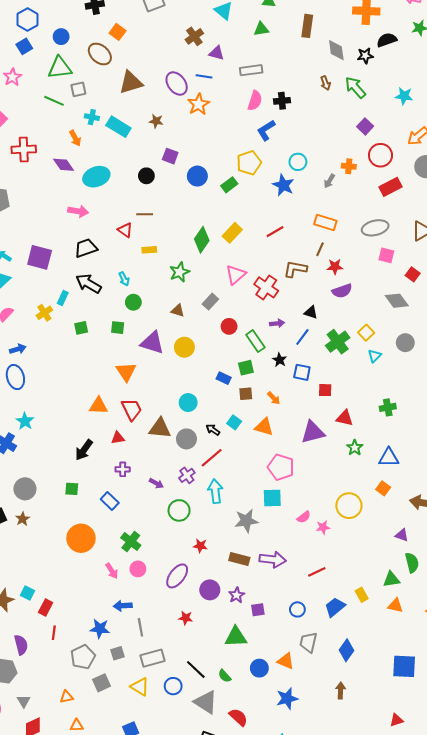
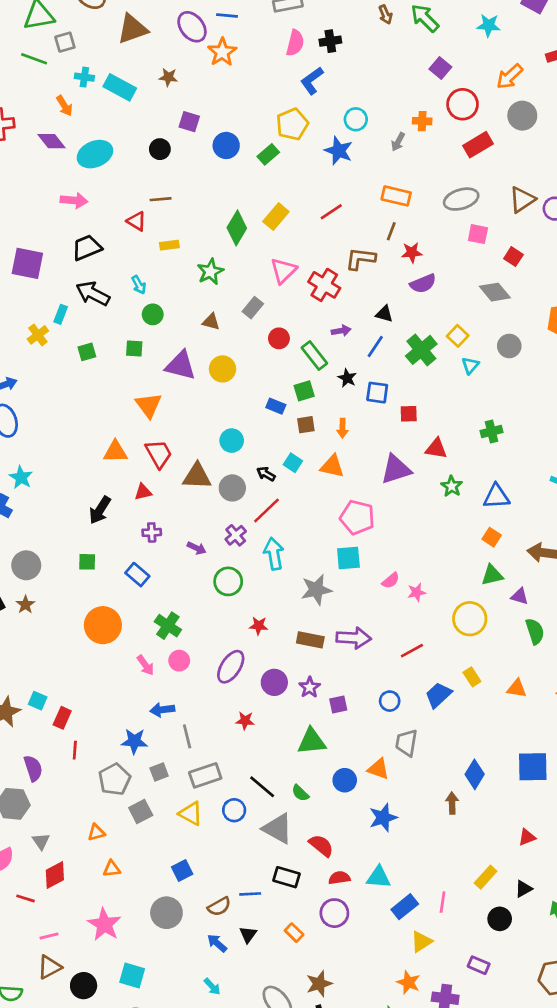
orange arrow: (274, 398) -> (343, 428), turned 48
yellow circle: (349, 506) -> (470, 619), moved
green triangle: (391, 579) -> (492, 575), moved
blue diamond: (347, 650) -> (475, 774), moved

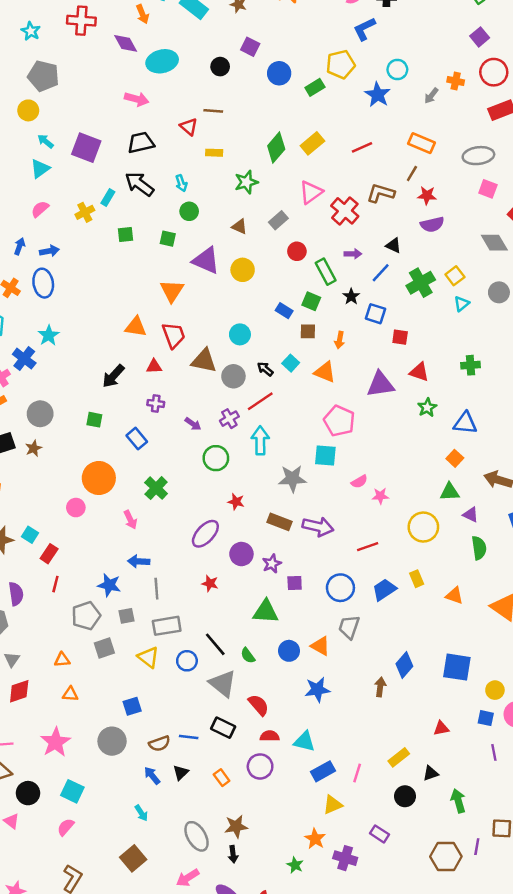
green square: (304, 391) -> (311, 301), turned 30
pink circle: (179, 661) -> (76, 508), moved
blue circle: (390, 701) -> (340, 588), size x1.5

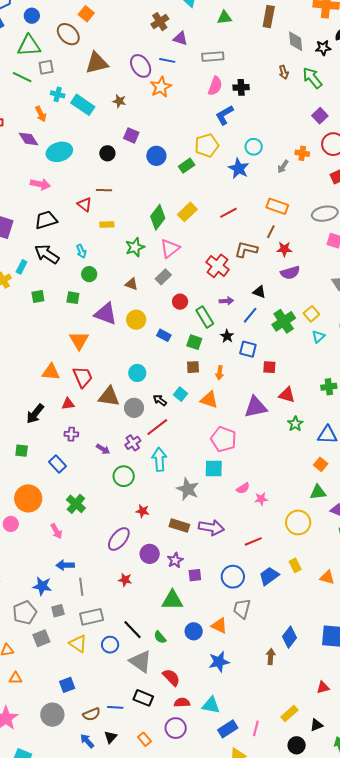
pink triangle: (311, 192) -> (170, 248), moved
blue rectangle: (284, 311) -> (164, 335), moved
gray star: (292, 479) -> (188, 489), turned 30

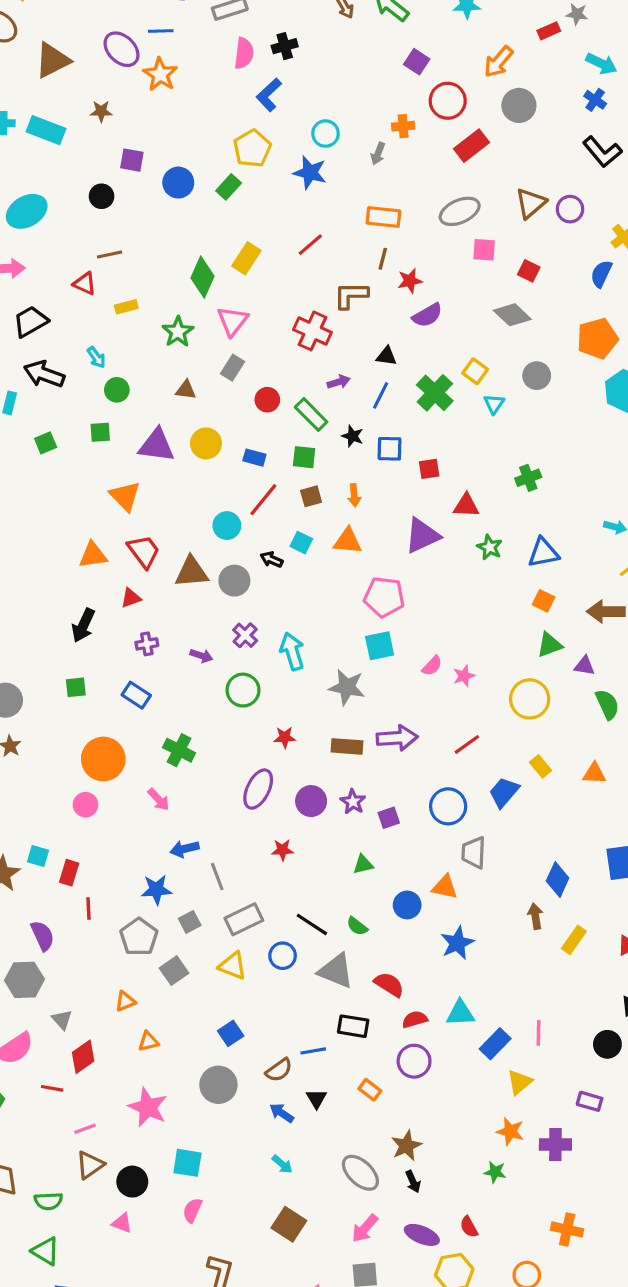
red line: (157, 427) -> (263, 500), moved
green triangle: (172, 600) -> (363, 864), size x0.6
yellow rectangle: (289, 713) -> (574, 940), moved

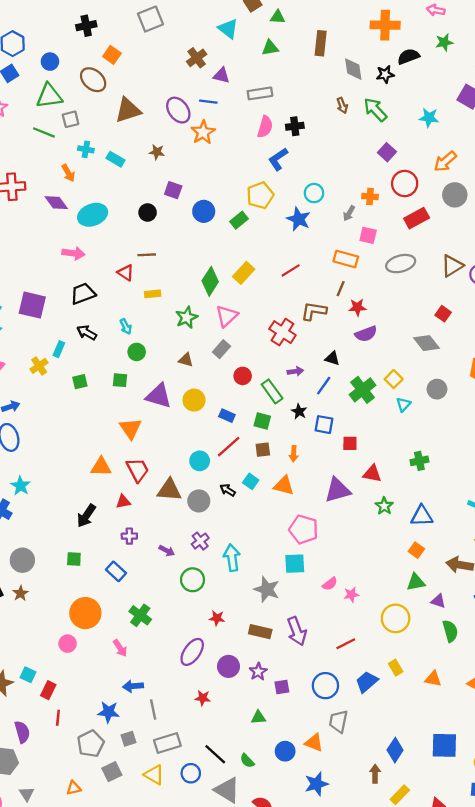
cyan rectangle: (46, 130) -> (115, 159), size x0.7
pink square: (484, 250) -> (368, 235), moved
black arrow: (44, 374) -> (87, 333), size x0.7
purple arrow: (397, 738) -> (297, 631), turned 64

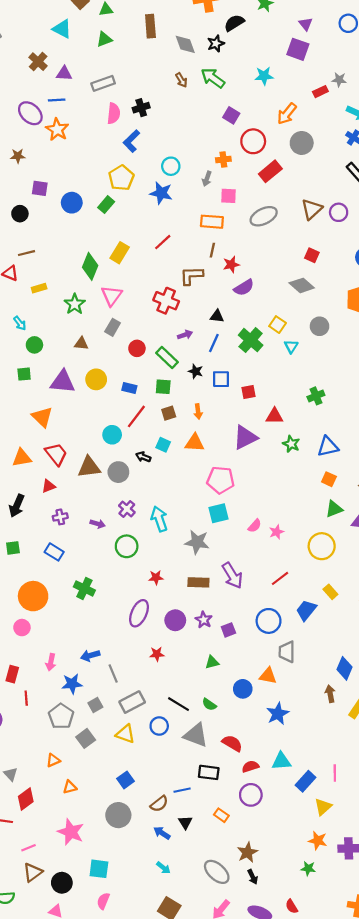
pink arrow: (120, 648) -> (51, 662), moved, turned 56

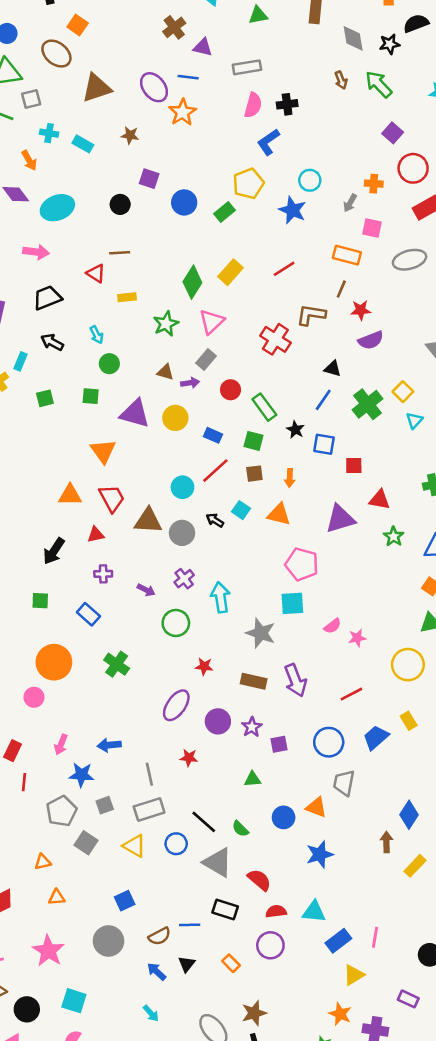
purple arrow: (185, 335) -> (190, 383), moved
gray line: (113, 674) -> (149, 774), moved
gray square: (86, 738) -> (86, 843), turned -30

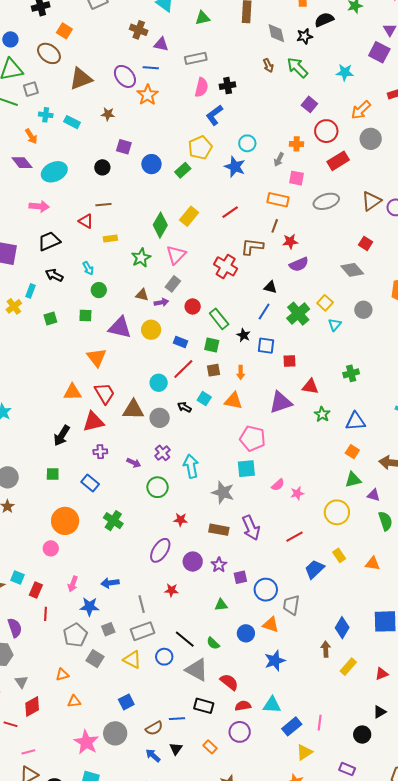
brown cross: (174, 27) -> (139, 30), turned -30
red triangle: (96, 535) -> (93, 422), size x1.6
blue circle: (329, 742) -> (266, 590), moved
pink star: (48, 951) -> (86, 742), moved

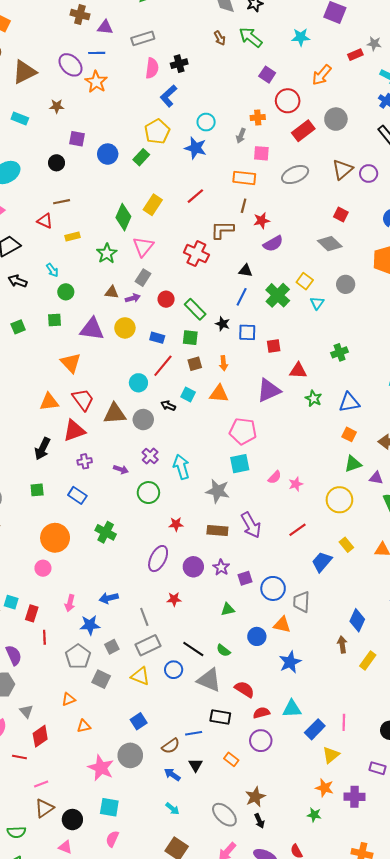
gray circle: (371, 139) -> (336, 119), moved

